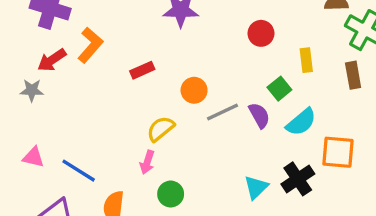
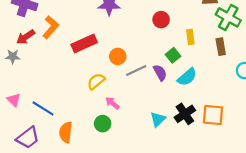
red rectangle: (142, 70) -> (84, 43), size x1.6
orange square: (338, 152) -> (213, 115), moved
pink triangle: (33, 157) -> (14, 100), turned 32
pink arrow: (147, 162) -> (112, 103), moved, turned 112

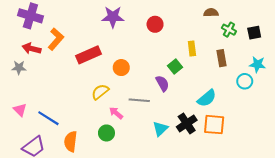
green cross: (228, 17) -> (229, 30), size x0.6
red circle: (161, 20) -> (155, 24), moved
red arrow: (26, 37) -> (32, 49), turned 48
gray line: (136, 71) -> (139, 100), moved, turned 30
cyan semicircle: (187, 77) -> (207, 98), moved

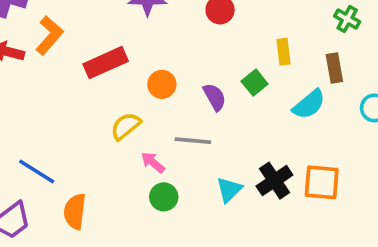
purple semicircle: (162, 83) -> (215, 97), moved
cyan semicircle: (207, 98) -> (309, 104), moved
green circle: (106, 133) -> (164, 197), moved

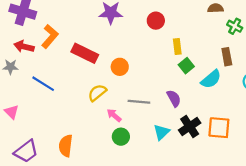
yellow rectangle: (284, 52) -> (177, 47), moved
red rectangle: (106, 63) -> (85, 53), turned 50
green square: (255, 83) -> (186, 66), moved
purple semicircle: (215, 97) -> (174, 98), moved
blue line: (37, 171) -> (43, 84), moved

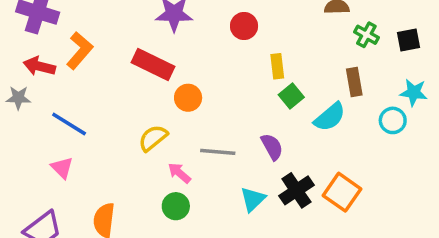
red rectangle: (85, 53) -> (153, 64), moved
pink triangle: (12, 112) -> (62, 168), moved
orange square: (219, 128) -> (342, 192), turned 30
green circle: (121, 137) -> (176, 206), moved

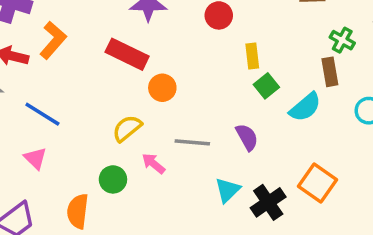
green cross: (366, 35) -> (342, 40), moved
black cross: (296, 190) -> (268, 202), moved
green circle: (176, 206) -> (113, 179), moved

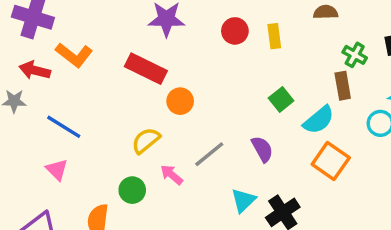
orange L-shape: (53, 40) -> (74, 55), turned 87
yellow rectangle: (252, 56) -> (274, 36), moved
gray line: (192, 142) -> (209, 154), turned -44
orange square: (318, 183) -> (331, 161), moved

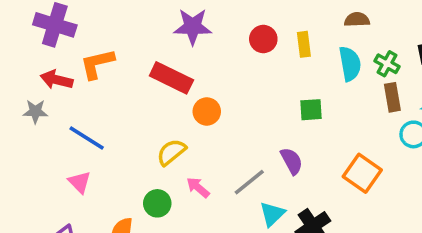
orange L-shape: (74, 55) -> (97, 64), turned 129
brown rectangle: (343, 86) -> (392, 97), moved
green square: (281, 99) -> (311, 110), turned 35
cyan semicircle: (319, 120) -> (350, 64), moved, turned -60
gray line: (209, 154) -> (249, 182), moved

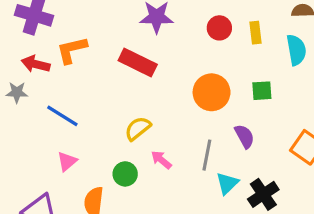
orange circle: (207, 111) -> (212, 92), moved, size x1.5
pink triangle: (80, 182) -> (67, 161), moved, turned 35
gray line: (249, 182) -> (207, 155), turned -40

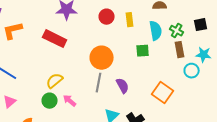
green square: (262, 91) -> (143, 51), moved
gray line: (207, 155) -> (99, 83), moved
green circle: (125, 174) -> (50, 101), moved

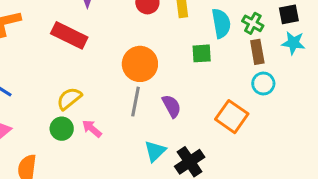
cyan star: (204, 55) -> (293, 43), moved
cyan circle: (192, 71) -> (263, 83), moved

